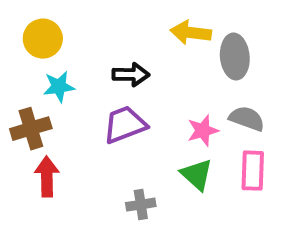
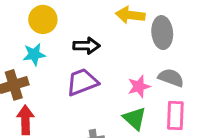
yellow circle: (43, 39) -> (43, 19), moved

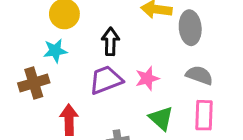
black arrow: (87, 46) -> (110, 42), turned -90
pink star: (139, 86) -> (147, 78), moved
red arrow: (25, 120) -> (69, 120), moved

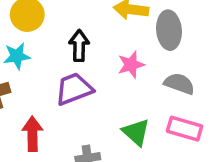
pink star: (147, 78) -> (131, 65), moved
pink rectangle: (204, 115) -> (185, 129), turned -76

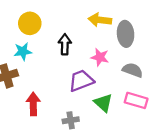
pink star: (131, 65) -> (100, 57), turned 30
purple trapezoid: (74, 89) -> (81, 81), moved

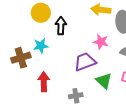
black arrow: (65, 44) -> (61, 26), moved
cyan star: (23, 51) -> (41, 46), moved

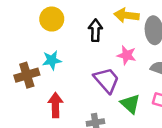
black arrow: (61, 26) -> (95, 30), moved
purple trapezoid: (85, 62) -> (107, 80), turned 70

